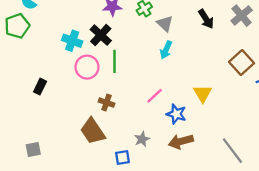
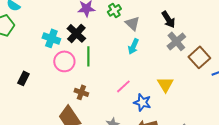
gray cross: (242, 16) -> (176, 41), moved

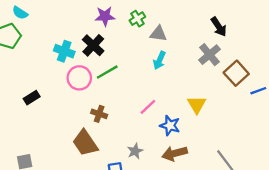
black arrow: (168, 19) -> (219, 27), moved
gray triangle: (132, 23) -> (158, 34), turned -35
green line: (88, 56) -> (107, 72), turned 60
black rectangle: (23, 78) -> (32, 98), turned 32

